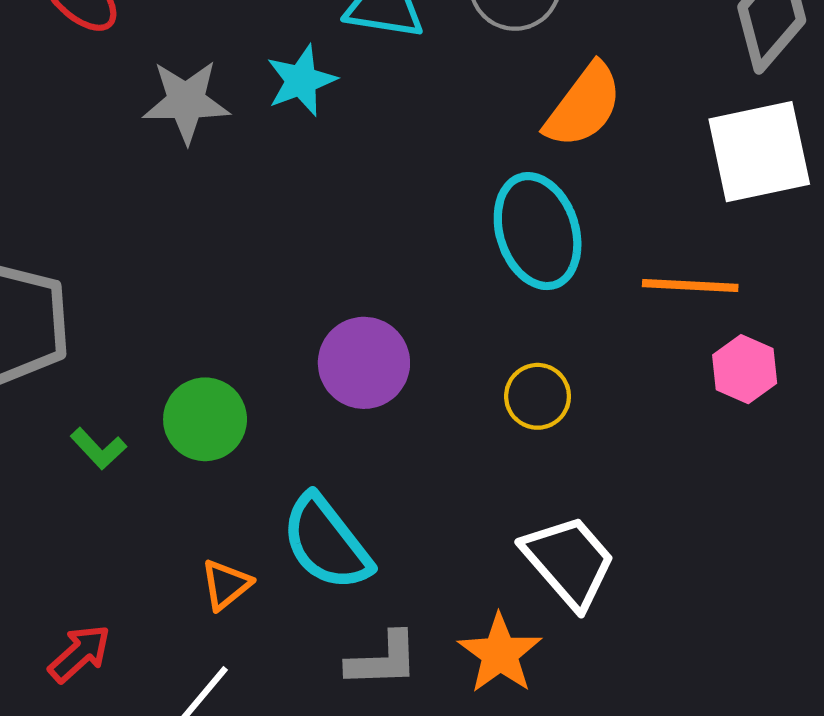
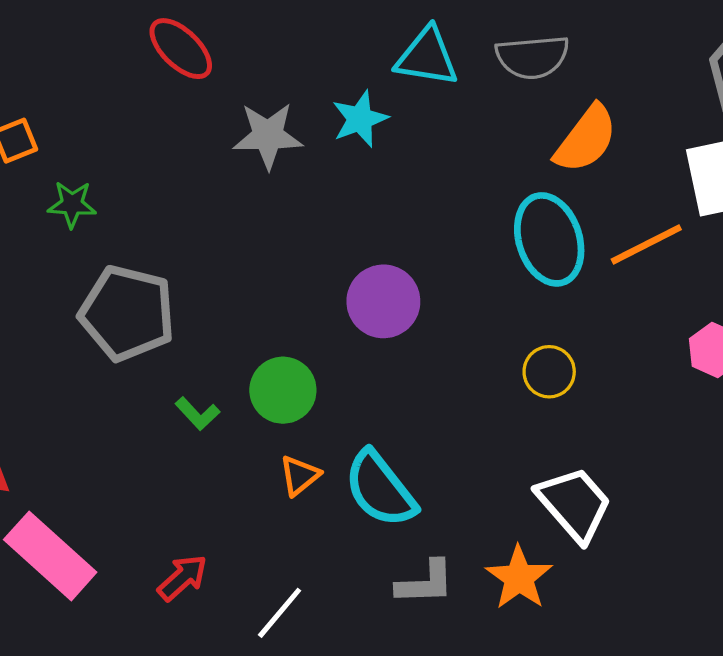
orange line: (690, 285) -> (646, 244), moved, turned -30
purple circle: (364, 363) -> (383, 301), moved
orange triangle: (226, 585) -> (300, 476), moved

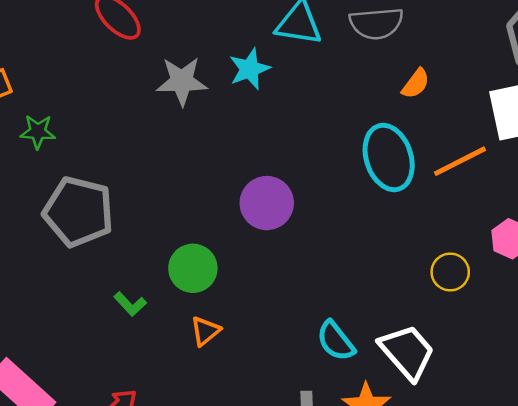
orange semicircle: (586, 139) -> (416, 84), size x0.6
yellow circle: (549, 372) -> (450, 272), moved
green L-shape: (198, 414) -> (130, 304), moved
cyan semicircle: (380, 489) -> (336, 341), moved, size x0.7

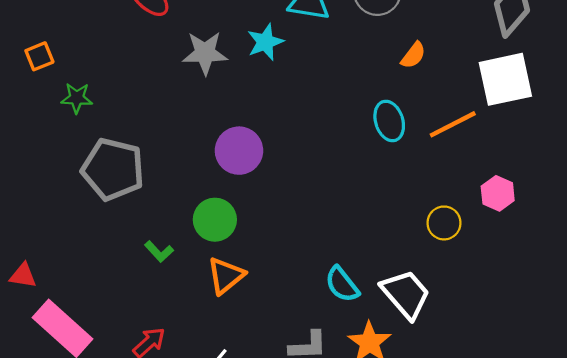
cyan ellipse: (389, 157) -> (389, 121), size x0.7
purple circle: (267, 203) -> (239, 151), moved
orange triangle: (205, 331) -> (226, 276), size x1.4

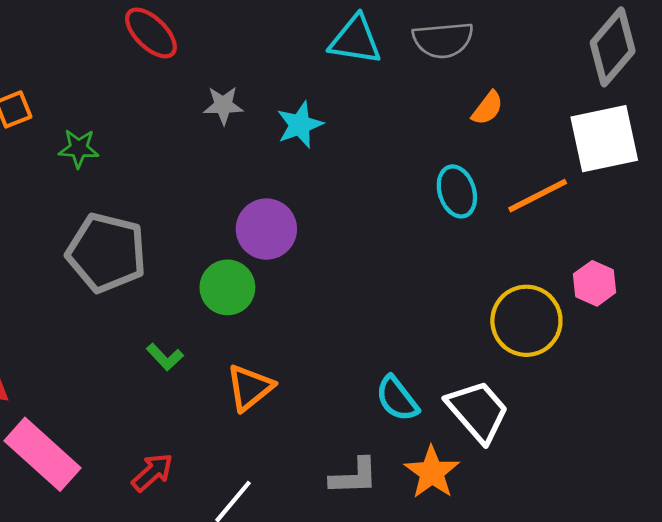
cyan star: (265, 42) -> (300, 125), moved
gray star: (205, 53) -> (223, 105), size x0.7
green star: (77, 98) -> (79, 148), moved
green circle: (215, 220) -> (227, 287), moved
yellow circle: (444, 223) -> (526, 321), size x1.6

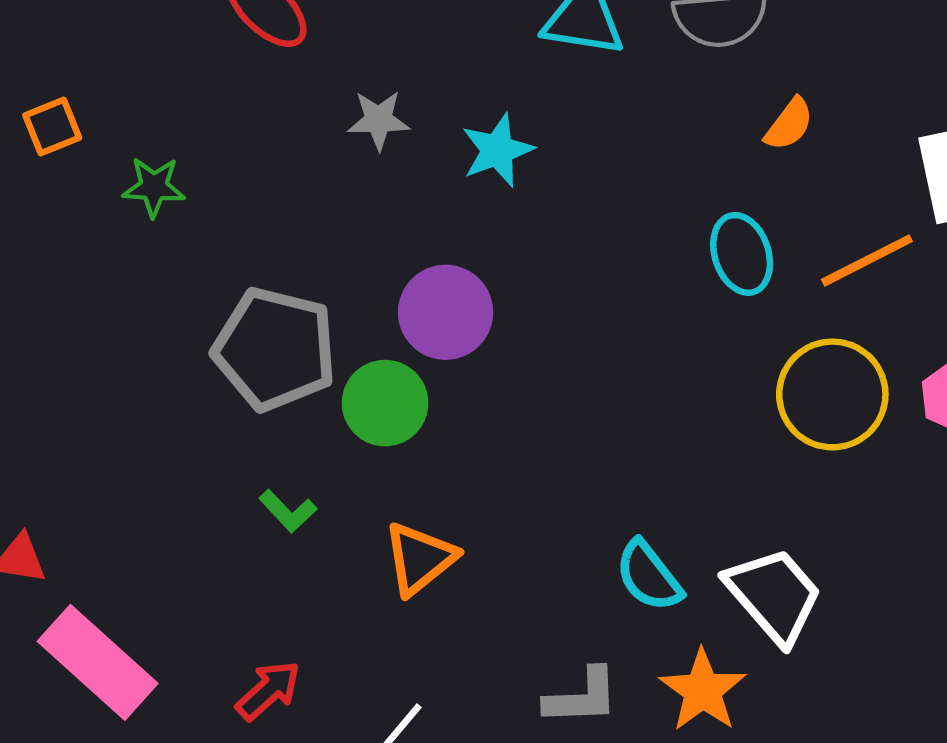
gray pentagon: (106, 253) -> (275, 349), moved
yellow circle: (526, 321) -> (832, 394), moved

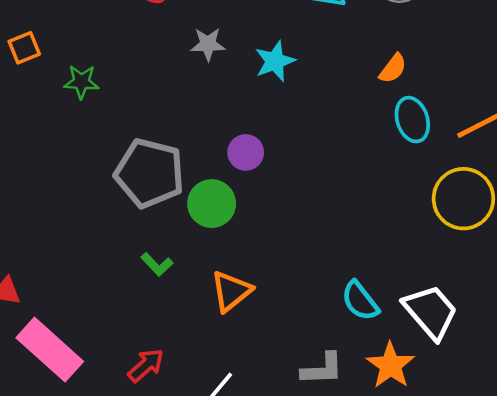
orange semicircle: (789, 124) -> (393, 68), moved
purple circle: (446, 312) -> (246, 152), size x0.7

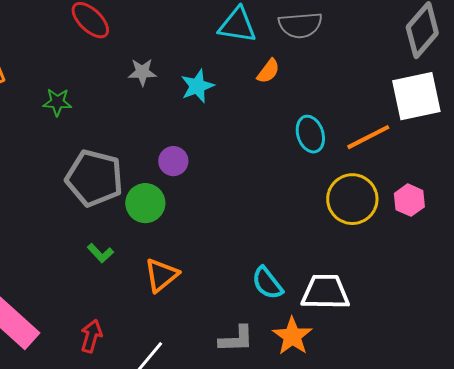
orange semicircle: (393, 68) -> (268, 71), moved
green star: (81, 82) -> (57, 102), moved
white trapezoid: (431, 312) -> (325, 292), turned -48
red arrow: (146, 365) -> (91, 336), turned -32

